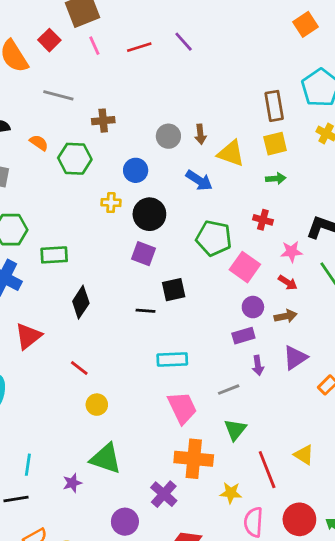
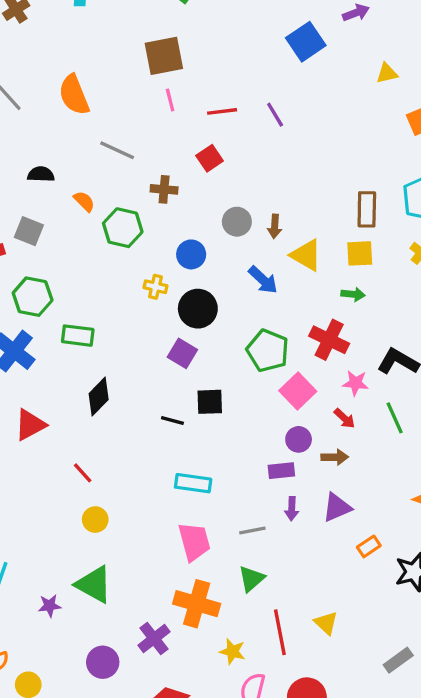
red square: (49, 40) -> (210, 158), moved
red cross: (263, 220) -> (329, 340), size x1.6

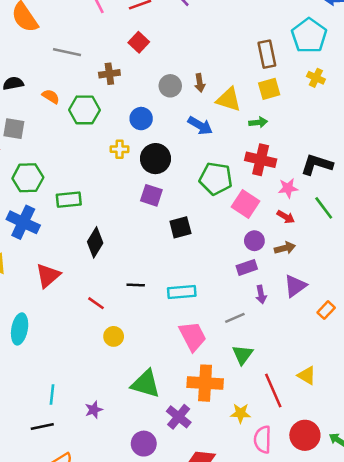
green arrow: (353, 294) -> (258, 122), moved
black line: (172, 421) -> (136, 285), moved
green triangle: (94, 584) -> (146, 384), moved

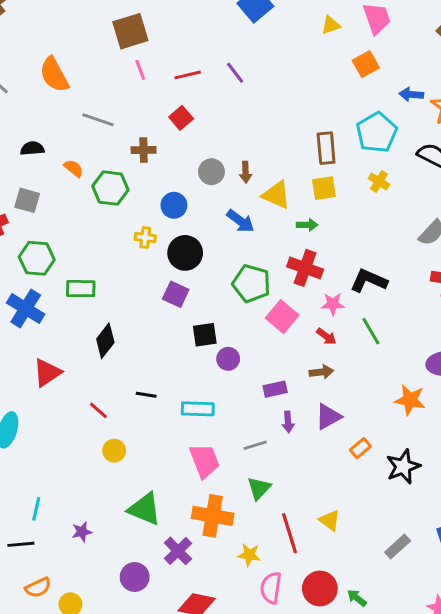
purple circle: (254, 241) -> (228, 359), moved

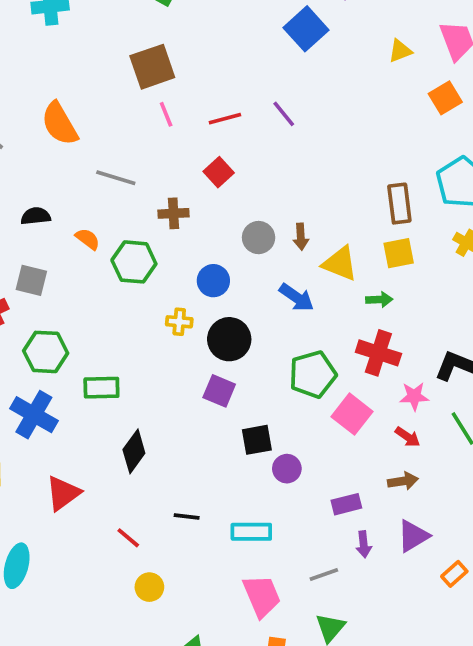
green pentagon: (251, 283) -> (313, 374), turned -30

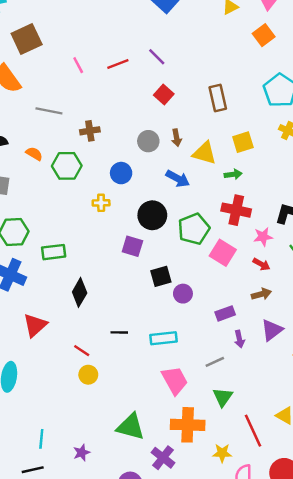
brown square: (152, 67) -> (27, 39), moved
red square: (219, 172) -> (164, 95), moved
brown rectangle: (399, 204) -> (218, 98), moved
black circle: (229, 339) -> (152, 215), moved
yellow circle: (149, 587) -> (88, 375), moved

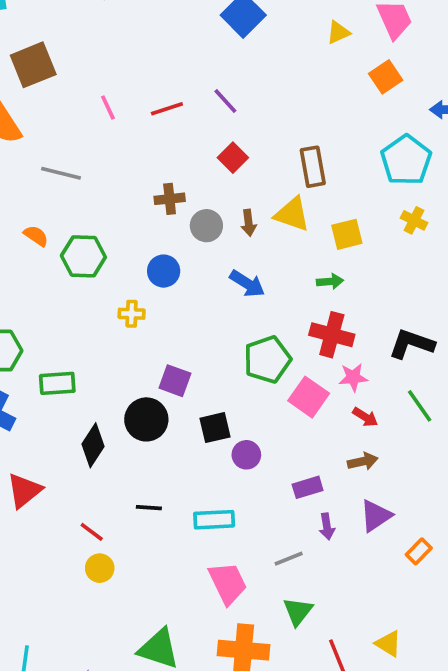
brown cross: (90, 131) -> (170, 199), moved
yellow triangle: (204, 153) -> (292, 214), moved
black circle: (152, 215) -> (146, 419), moved
pink star: (263, 237) -> (353, 377), moved

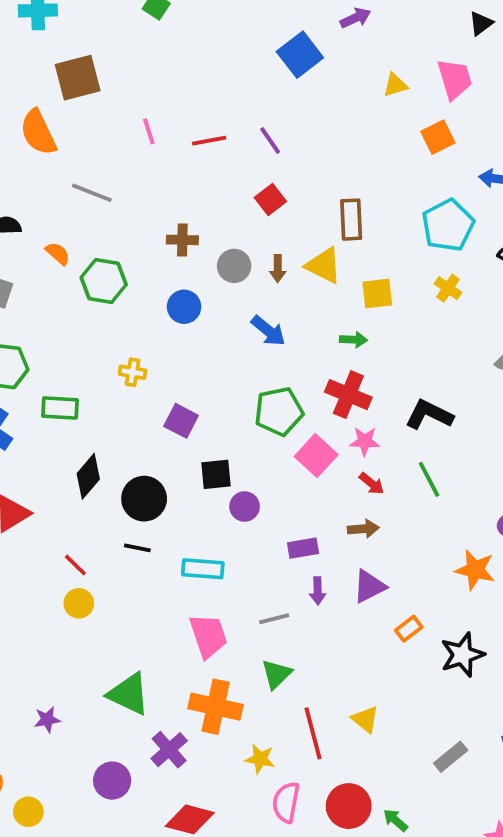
brown cross: (170, 199) -> (182, 240), moved
yellow cross: (132, 314) -> (133, 372), moved
black circle: (146, 419) -> (144, 499), moved

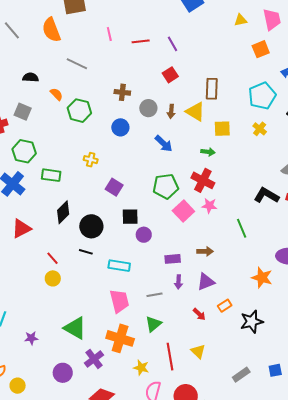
black L-shape: (429, 415) -> (266, 195), moved
red arrow: (372, 484) -> (199, 314), moved

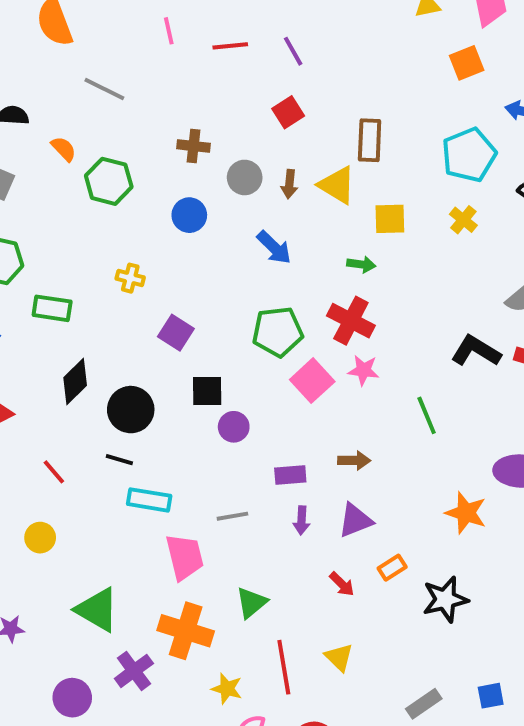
cyan rectangle: (119, 266) -> (149, 500), moved
yellow circle: (53, 278) -> (40, 538), moved
gray line: (154, 295) -> (232, 516), moved

